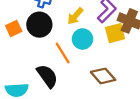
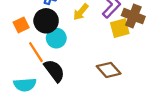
cyan circle: (82, 39) -> (56, 38), moved
orange line: (63, 53) -> (36, 52), moved

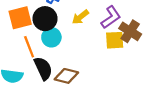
orange square: (21, 25) -> (20, 18), size x1.5
brown diamond: (109, 70) -> (66, 76), moved, turned -45

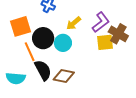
black circle: (45, 19) -> (43, 38), moved
cyan circle: (51, 37) -> (63, 43), moved

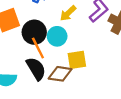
yellow square: (105, 42) -> (77, 60), moved
orange line: (30, 52) -> (38, 48), moved

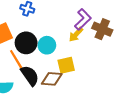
yellow arrow: (68, 13) -> (76, 34), moved
orange line: (38, 48) -> (16, 59), moved

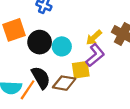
purple L-shape: (83, 19) -> (95, 55), moved
orange line: (16, 59) -> (28, 90), moved, turned 60

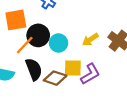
purple L-shape: (95, 55) -> (90, 74), moved
orange line: (28, 90) -> (25, 45), moved

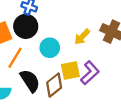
black circle: (38, 35) -> (26, 26), moved
brown diamond: (55, 78) -> (54, 85), turned -45

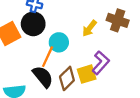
orange line: (15, 58) -> (48, 57), moved
yellow square: (70, 70) -> (87, 74), moved

